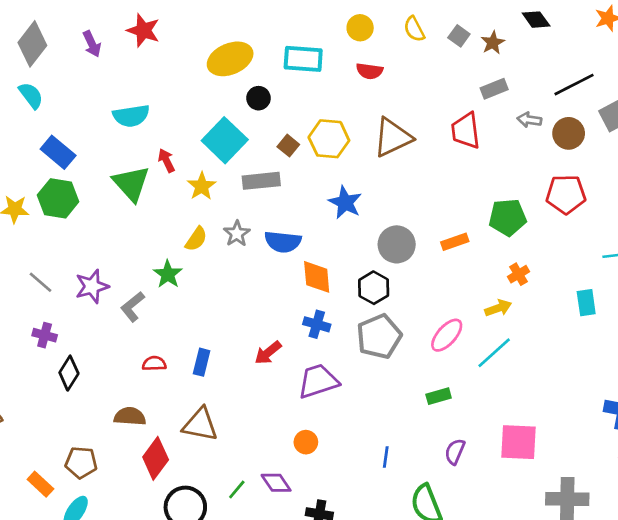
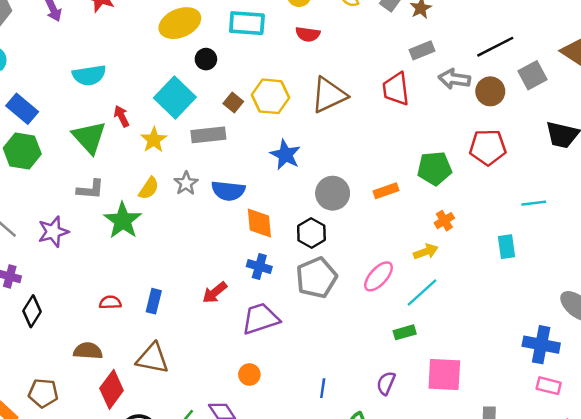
gray arrow: (529, 120) -> (454, 79), size x1.4
green star: (168, 274) -> (123, 221), size x1.4
gray L-shape: (133, 307) -> (90, 189), moved, turned -136
green rectangle: (439, 396) -> (405, 332), moved

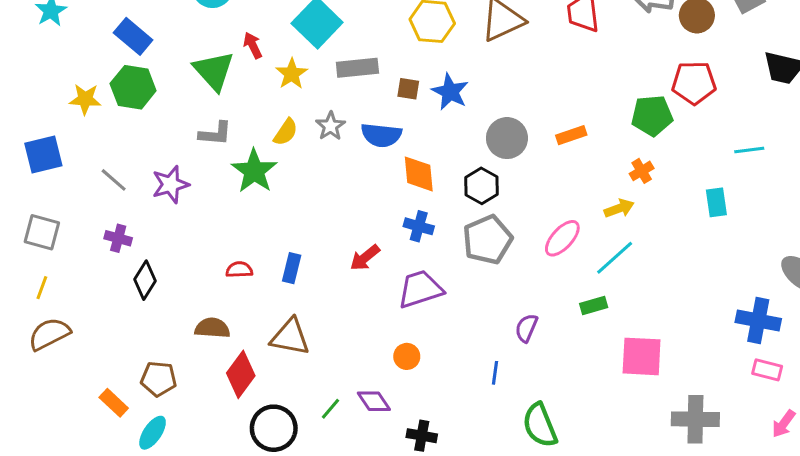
brown square: (233, 103) -> (408, 89), moved, turned -30
green pentagon: (434, 168) -> (652, 116), moved
purple semicircle: (386, 383) -> (526, 328), moved

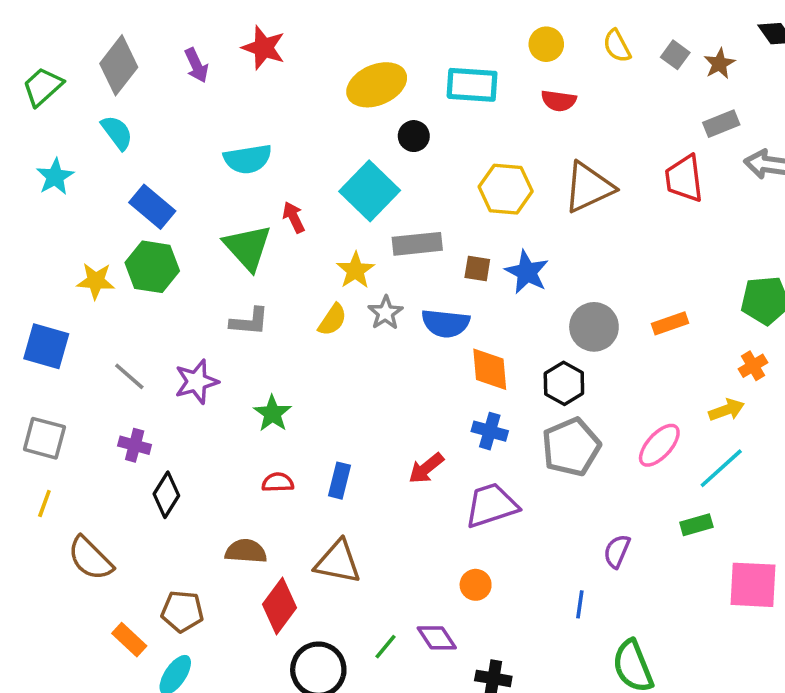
yellow star: (292, 74) -> (355, 270), moved
blue square: (43, 155) -> (46, 346), turned 30
green star: (254, 171) -> (272, 413), moved, size x0.7
brown semicircle: (49, 334) -> (90, 558), moved, turned -108

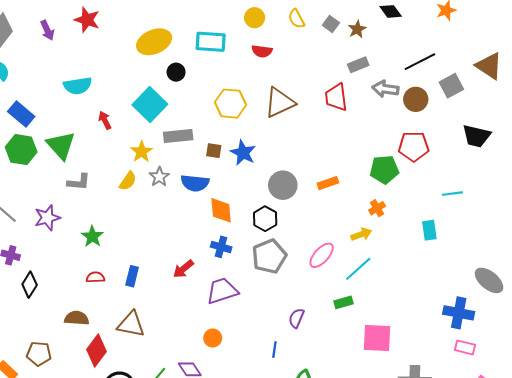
green triangle: (248, 247) -> (61, 145), moved

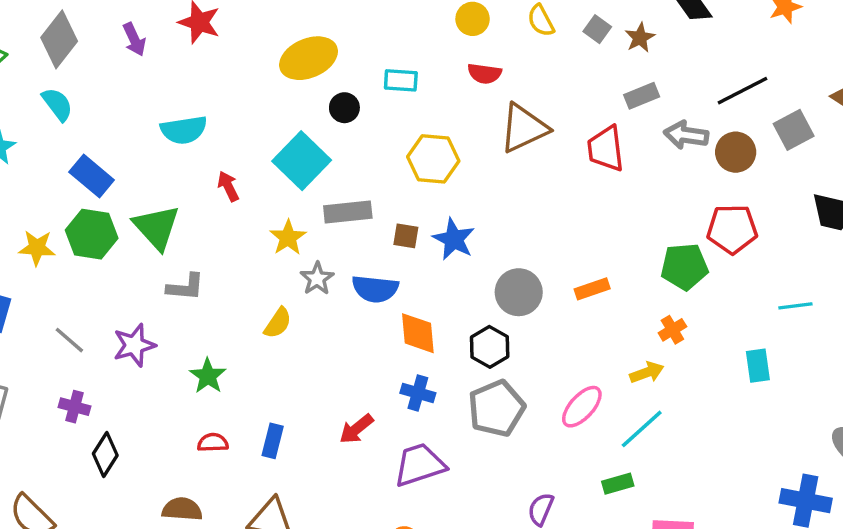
cyan rectangle: (211, 42) -> (401, 80), moved, size x0.7
brown triangle: (280, 102) -> (524, 128), moved
yellow semicircle: (128, 181) -> (278, 323), moved

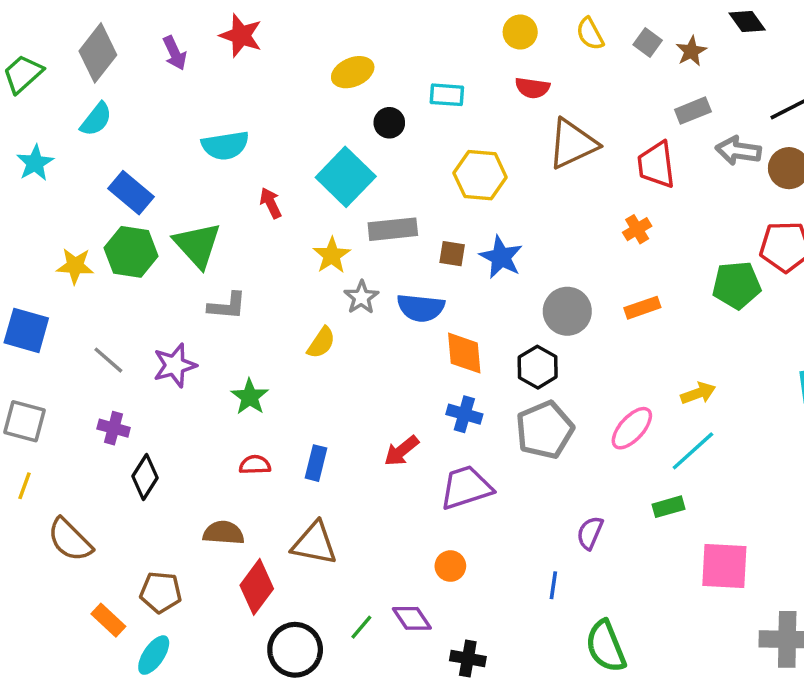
yellow ellipse: (309, 58) -> (353, 72), size x0.7
cyan semicircle: (57, 104) -> (96, 119), turned 75
orange cross: (672, 330) -> (637, 229), moved

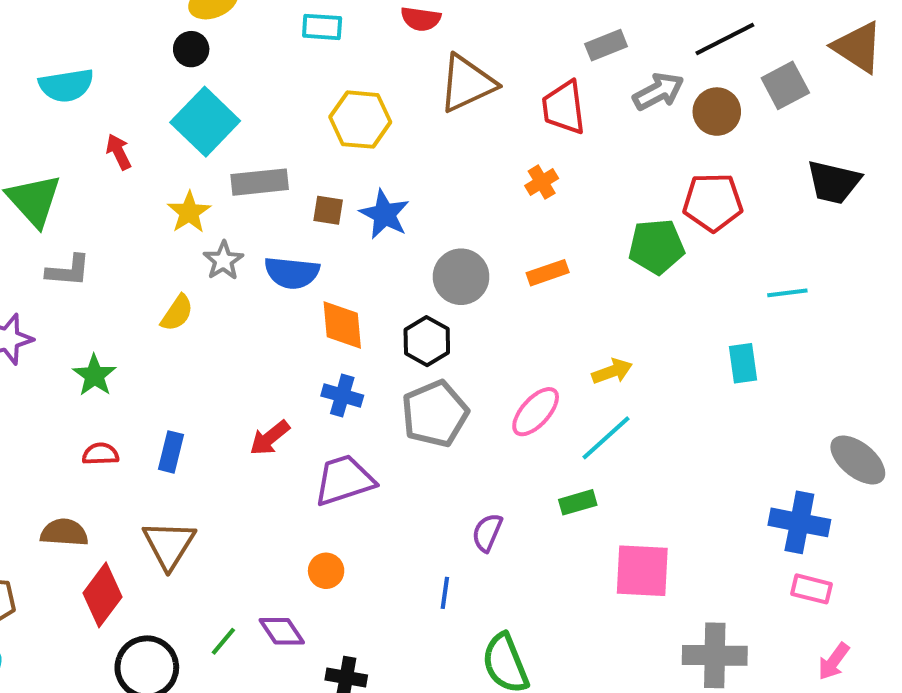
black circle: (389, 123) -> (191, 49), moved
gray arrow: (738, 151) -> (658, 91), turned 144
brown triangle: (314, 543) -> (169, 545), turned 51

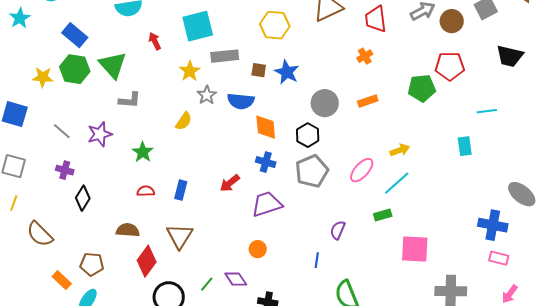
cyan square: (205, 122) -> (198, 26), turned 32

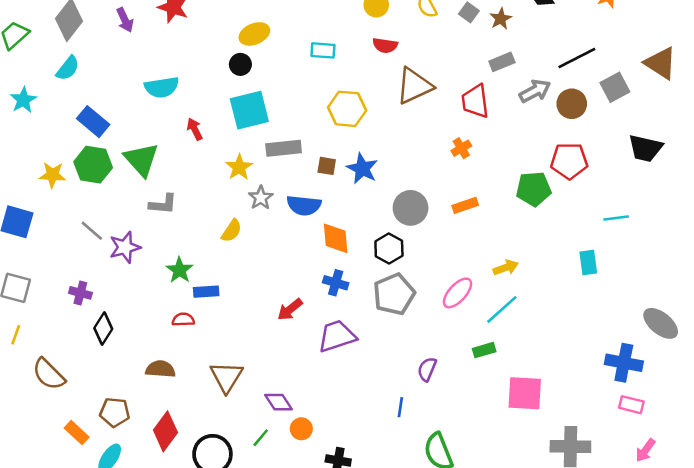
gray line: (62, 131) -> (92, 231), moved
blue rectangle: (181, 190) -> (206, 292), moved, turned 72
orange circle: (258, 249) -> (301, 429), moved
red diamond: (147, 261) -> (165, 431), moved
purple diamond: (236, 279) -> (278, 402), moved

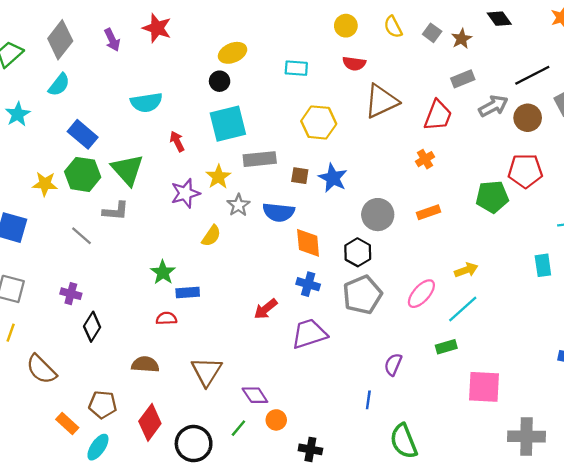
red trapezoid: (475, 101) -> (438, 115), turned -152
gray L-shape: (163, 204) -> (116, 211), moved
purple star: (125, 247) -> (185, 193), moved

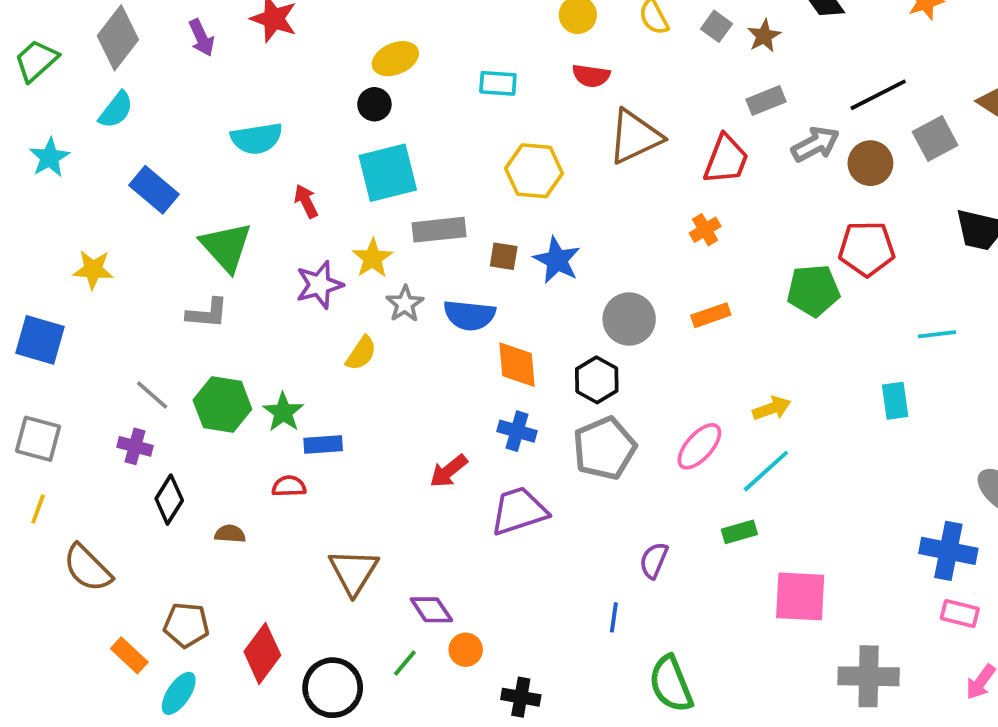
green hexagon: (83, 174) -> (222, 405), moved
gray line: (81, 236) -> (152, 395), moved
brown semicircle: (145, 364) -> (230, 534), moved, size x0.7

